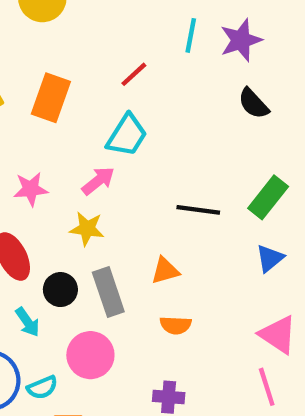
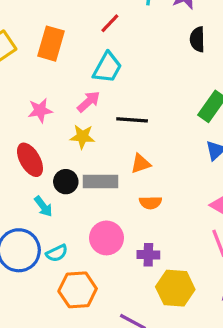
black semicircle: (253, 103) -> (197, 39), turned 45
black line: (198, 210) -> (132, 120), moved
gray rectangle: (108, 292) -> (100, 181), turned -68
pink circle: (90, 355) -> (107, 238), moved

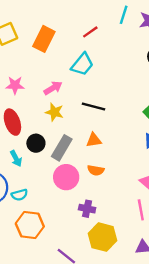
pink arrow: (89, 102) -> (53, 88), moved
pink star: (40, 110) -> (15, 85), moved
gray rectangle: (100, 181) -> (62, 148), turned -70
pink circle: (107, 238) -> (66, 177), moved

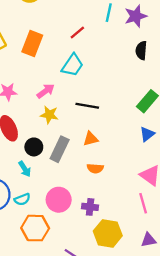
cyan arrow: (16, 158) -> (25, 169), moved
pink circle: (66, 177) -> (59, 200), moved

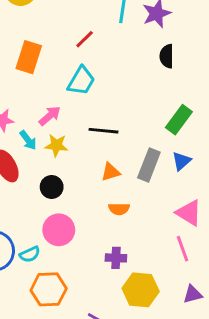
black circle: (34, 147) -> (52, 187), moved
gray rectangle: (60, 149) -> (149, 165), moved
cyan arrow: (25, 169) -> (28, 140), moved
pink circle: (59, 200) -> (59, 230), moved

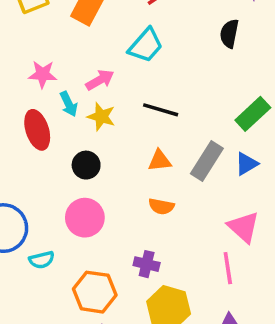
black semicircle: (167, 56) -> (229, 34), moved
cyan semicircle: (30, 254) -> (42, 260), moved
orange hexagon: (49, 289) -> (95, 292), moved

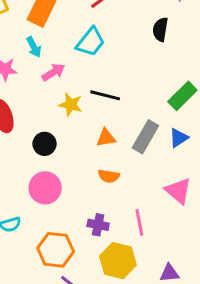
cyan arrow: (69, 104) -> (34, 47), moved
yellow star: (101, 117) -> (71, 105), moved
pink line: (228, 268) -> (139, 222), moved

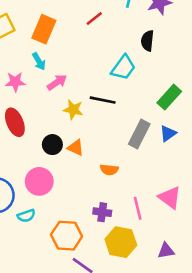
cyan trapezoid: (91, 42) -> (123, 68), moved
orange triangle: (106, 138) -> (76, 148), moved, turned 36
pink circle: (45, 188) -> (39, 181), moved
pink triangle: (178, 191) -> (170, 198), moved

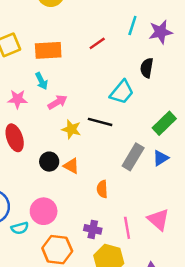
orange rectangle: (44, 29) -> (48, 50), turned 60
orange semicircle: (109, 170) -> (102, 189), turned 77
pink circle: (39, 181) -> (44, 211), moved

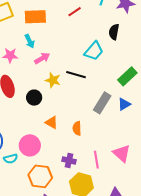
black circle: (49, 162) -> (34, 98), moved
orange triangle: (71, 166) -> (52, 122), moved

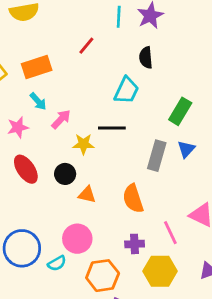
orange triangle: (52, 122) -> (87, 195), moved
orange semicircle: (77, 128) -> (133, 199), size x1.5

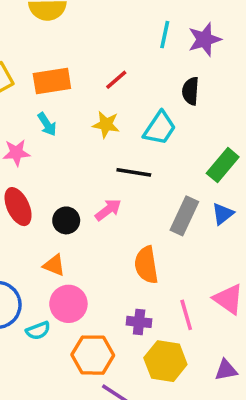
red line: (86, 46) -> (116, 80), moved
pink arrow: (61, 119) -> (108, 210), moved
yellow star: (83, 144) -> (106, 125), moved
orange triangle: (87, 195) -> (54, 265), moved

